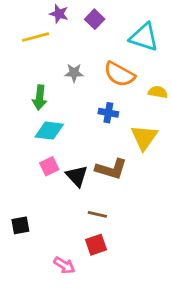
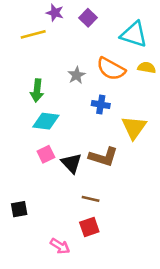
gray star: (74, 73) -> (77, 75), moved, turned -30
yellow semicircle: (158, 92) -> (147, 68), moved

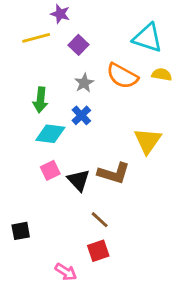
purple square: (88, 18) -> (79, 45), moved
blue cross: (101, 105) -> (81, 115), moved, turned 36
brown line: (91, 199) -> (100, 220), turned 30

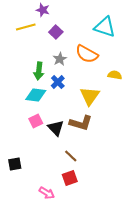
yellow semicircle: (162, 74) -> (115, 75), moved
green arrow: (40, 100) -> (39, 71), moved
yellow triangle: (148, 141) -> (90, 96), moved

